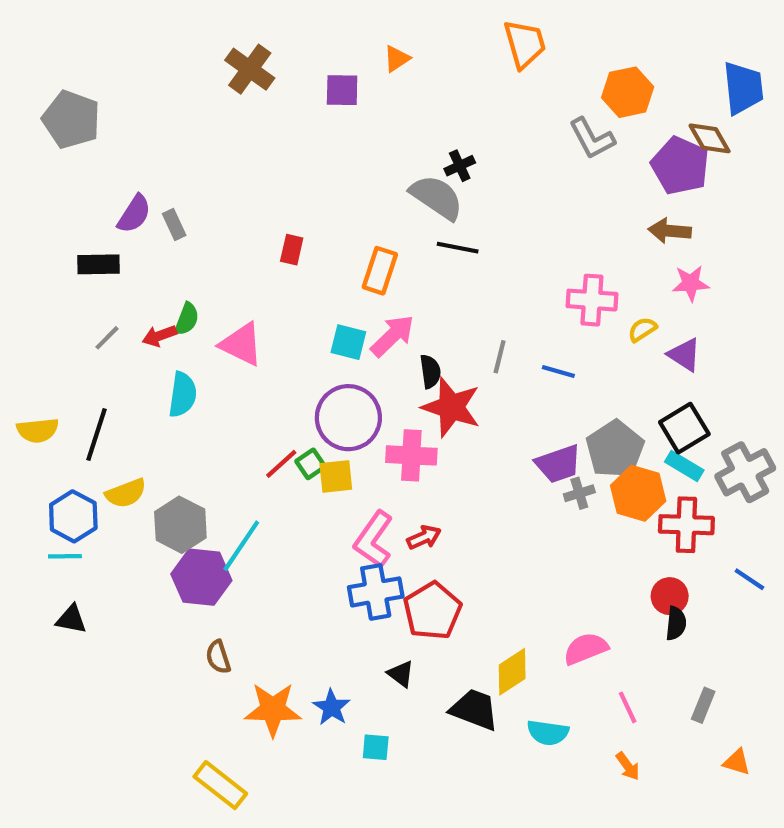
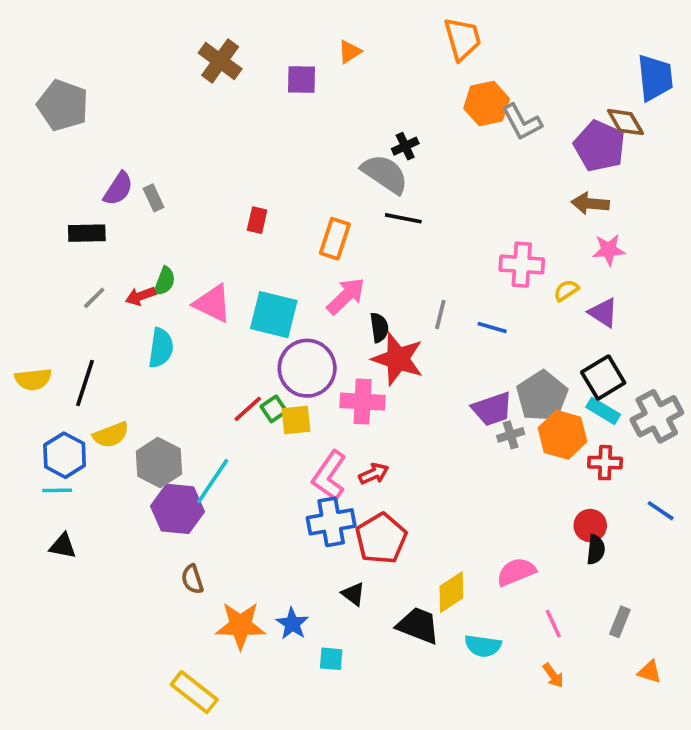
orange hexagon: (628, 92) -> (487, 104), moved
cyan square: (348, 342) -> (274, 315), moved, size x1.5
red cross: (686, 525) -> (605, 463), size x0.7

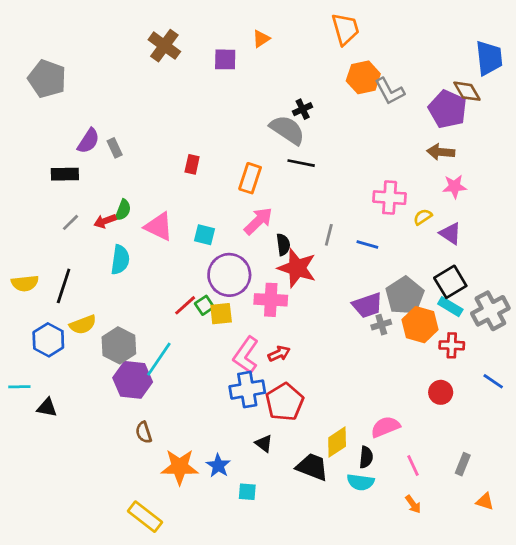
cyan square: (274, 315) -> (204, 235), size x0.6
cyan line: (57, 490) -> (19, 387), moved
black semicircle: (596, 550) -> (366, 457), moved

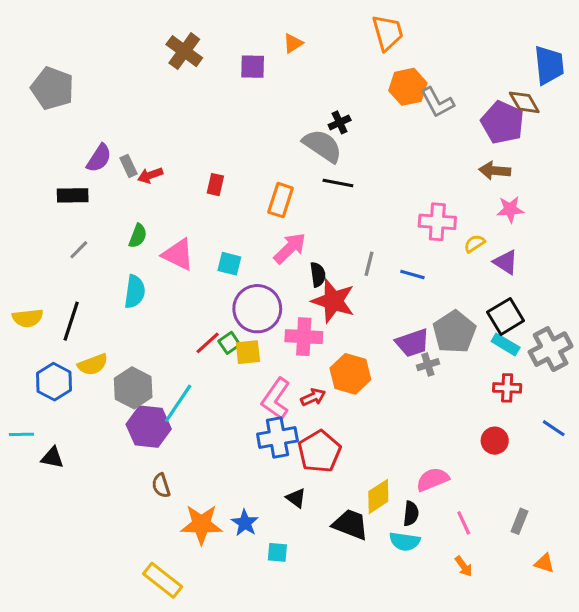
red arrow: (105, 221) -> (150, 175), moved
orange hexagon: (420, 325) -> (350, 374), moved

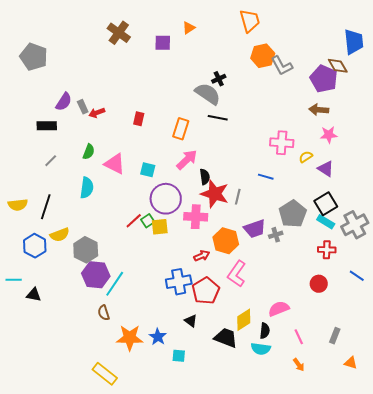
gray line: (369, 264) -> (238, 197), moved
purple trapezoid: (412, 343) -> (255, 229), moved
pink L-shape: (276, 399) -> (237, 274), moved
cyan line: (178, 403) -> (115, 284), moved

